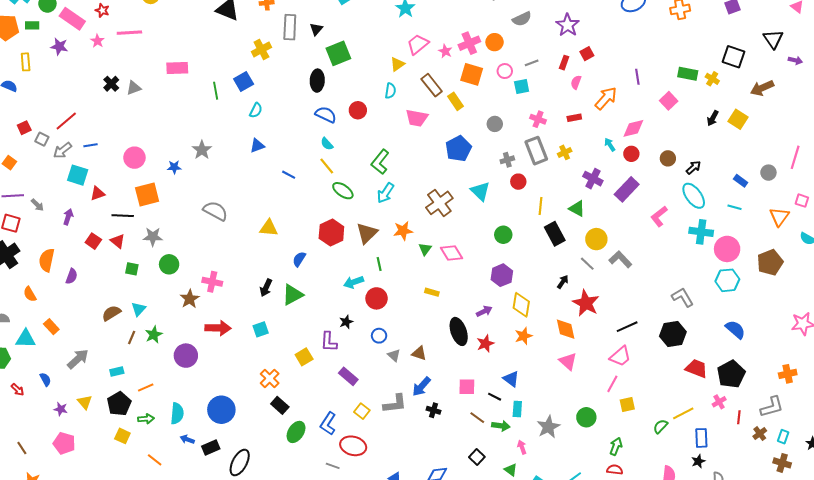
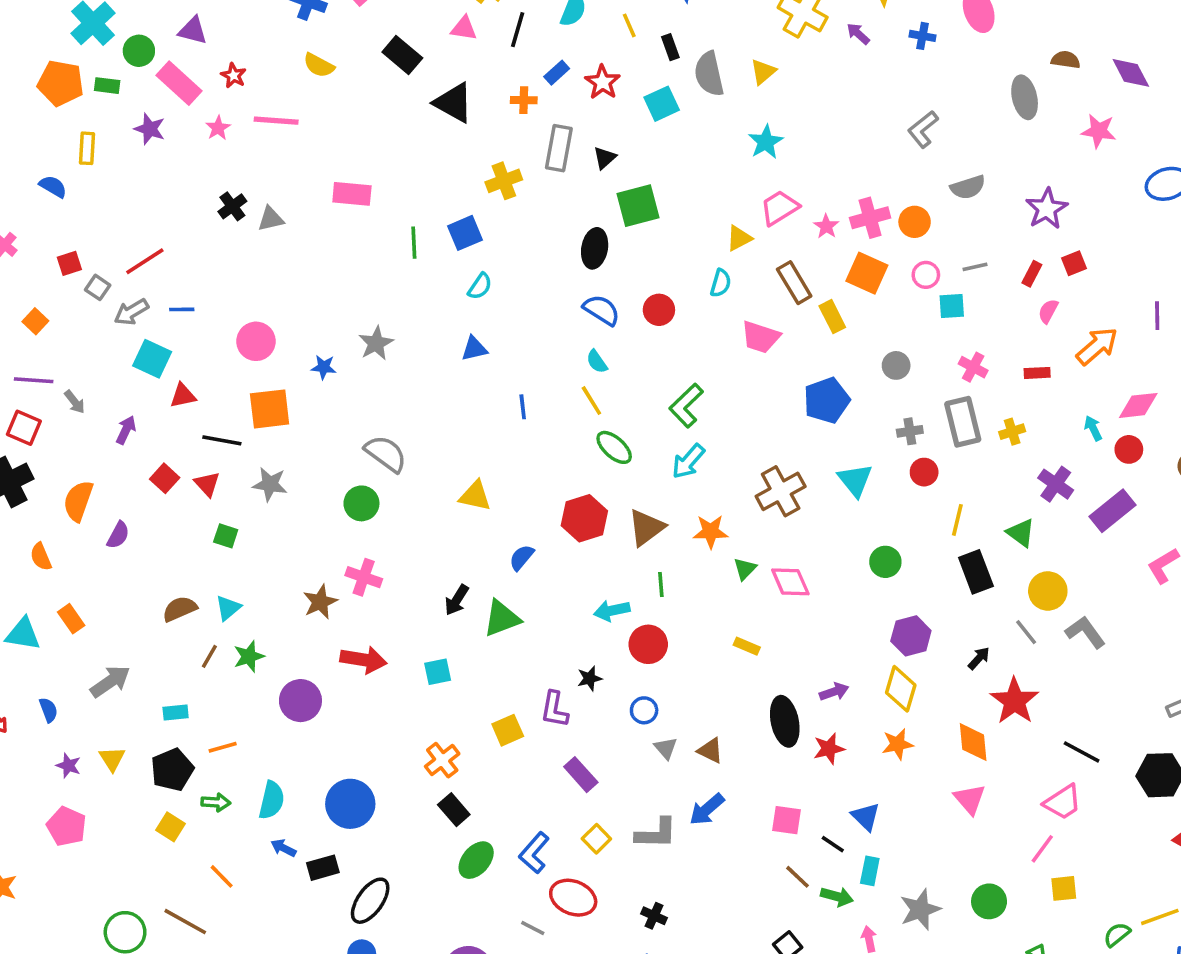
blue line: (289, 175) -> (523, 407), turned 48
green circle: (169, 264) -> (361, 503), moved
purple hexagon: (502, 275) -> (911, 636), moved
black line: (627, 327) -> (1082, 752), turned 45
black cross: (434, 410) -> (654, 916), moved

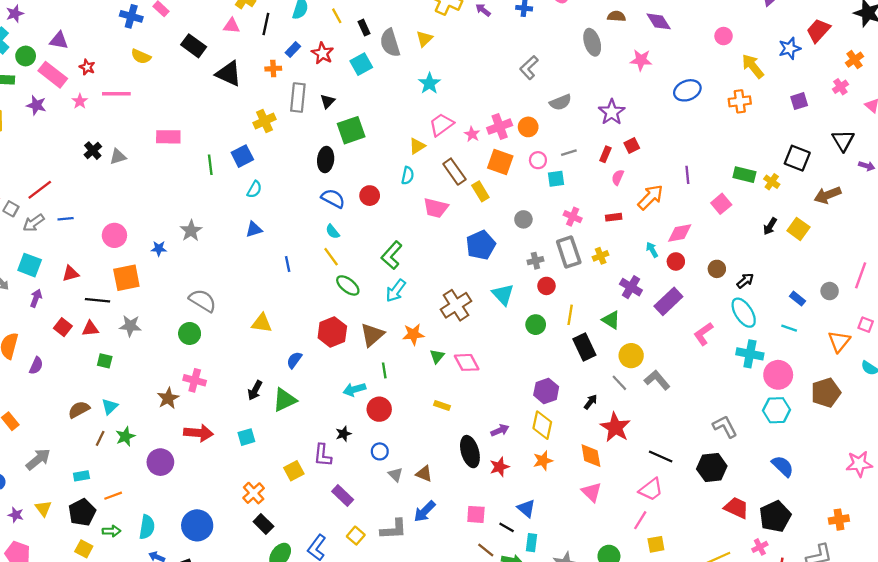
cyan square: (152, 359) -> (30, 265), moved
red triangle: (207, 484) -> (90, 329), turned -48
green circle: (885, 562) -> (536, 325), moved

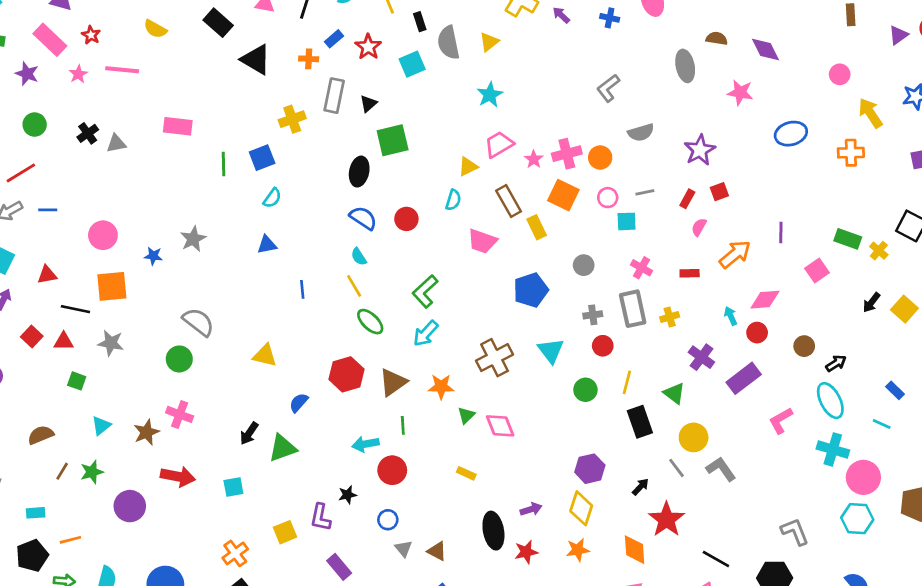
green circle: (26, 56) -> (35, 125), moved
cyan triangle: (110, 407) -> (101, 426), moved

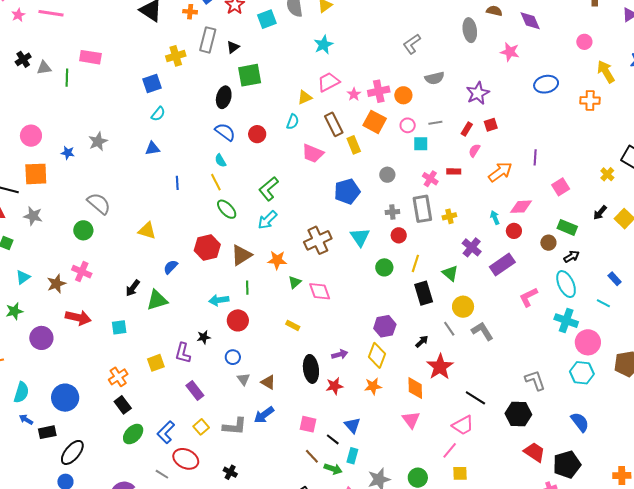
green line: (223, 164) -> (67, 78), moved
green rectangle: (848, 239) -> (567, 227), moved
red rectangle: (690, 273) -> (454, 171), moved

